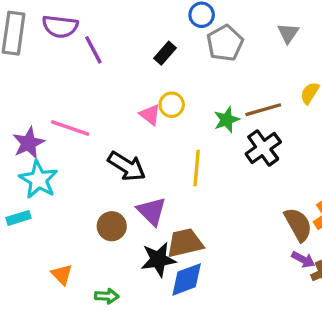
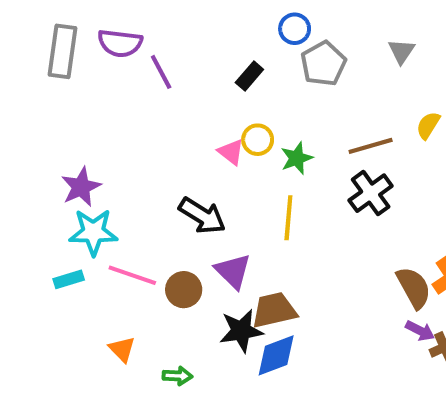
green star: (227, 120) -> (297, 158), moved
pink line: (70, 128) -> (132, 275), moved
cyan star: (38, 180) -> (93, 232), turned -30

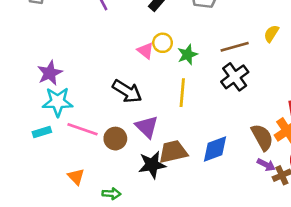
blue diamond: (276, 355) -> (215, 149), moved

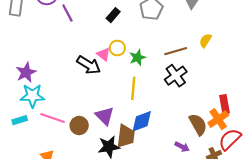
black arrow: (127, 91) -> (89, 65), moved
blue diamond: (215, 149) -> (142, 121), moved
brown trapezoid: (173, 152) -> (126, 136), turned 110
purple arrow: (266, 165) -> (182, 147), moved

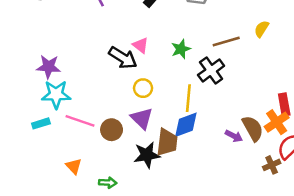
yellow circle: (117, 48) -> (143, 88), moved
purple star: (26, 72) -> (49, 67), turned 30
black cross: (176, 76) -> (211, 70), moved
yellow line: (133, 88) -> (188, 98), moved
purple arrow: (182, 147) -> (234, 136), moved

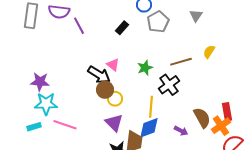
brown semicircle: (253, 128) -> (202, 118), moved
brown circle: (112, 130) -> (105, 90), moved
purple arrow: (234, 136) -> (181, 131), moved

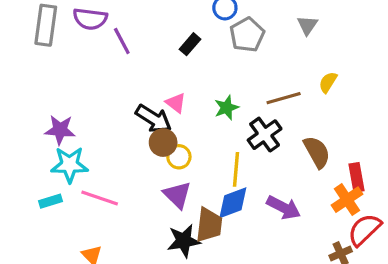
brown semicircle: (202, 118) -> (317, 152), moved
purple arrow: (181, 131) -> (284, 208), size x1.5

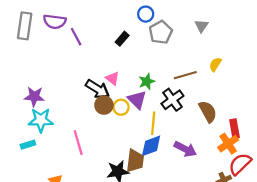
yellow circle: (179, 157) -> (121, 107), moved
purple triangle: (177, 195) -> (137, 100), moved
pink line: (100, 198) -> (78, 143), moved, turned 55

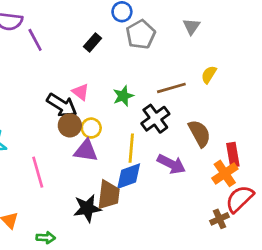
purple triangle: (137, 100) -> (86, 151), moved, turned -36
purple arrow: (185, 149) -> (171, 164), moved

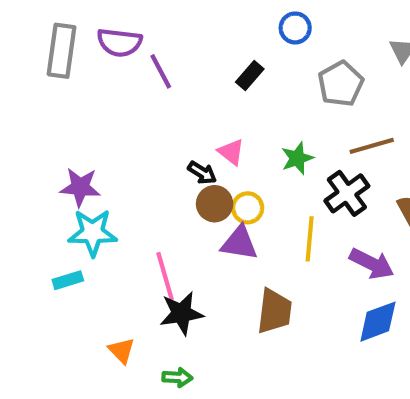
gray pentagon: (141, 34) -> (341, 84), moved
black arrow: (62, 105) -> (202, 173), size x0.6
blue diamond: (129, 176) -> (378, 322), moved
black star: (87, 208) -> (181, 313), moved

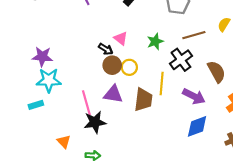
purple triangle: (239, 243) -> (113, 94), moved
brown trapezoid: (275, 311) -> (143, 100), moved

